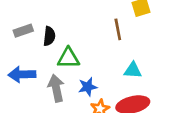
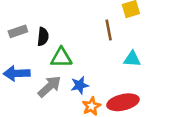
cyan triangle: (133, 70) -> (132, 59), moved
gray arrow: (56, 88) -> (49, 87), turned 60

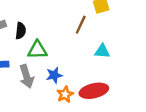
brown line: (109, 30) -> (81, 25), turned 36
gray arrow: (49, 87) -> (27, 76), turned 115

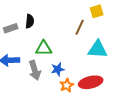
black semicircle: (21, 31) -> (30, 21), moved
cyan triangle: (102, 51) -> (98, 49), size x1.5

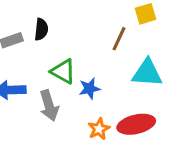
green triangle: (44, 48) -> (63, 71), turned 30
blue star: (58, 69) -> (89, 88), moved

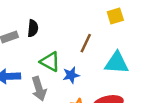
brown line: (119, 39) -> (86, 43), moved

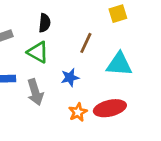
black semicircle: (33, 28) -> (45, 23), moved
green triangle: (50, 62) -> (38, 52), moved

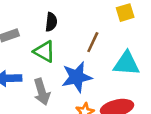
blue star: (70, 78) -> (77, 77), size x1.6

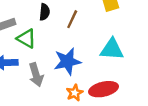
brown line: (93, 42) -> (72, 19), moved
green triangle: (44, 51) -> (26, 39), moved

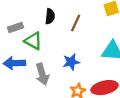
blue star: (67, 61) -> (71, 62), size x0.7

